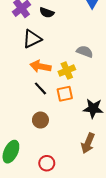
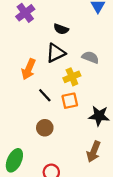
black semicircle: (47, 13) -> (61, 29), moved
black triangle: (32, 39) -> (56, 53), moved
orange arrow: (40, 66) -> (29, 69), moved, turned -78

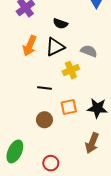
orange arrow: (29, 69) -> (30, 46), moved
black line: (45, 95) -> (44, 88), turned -40
orange square: (70, 101) -> (69, 107), moved

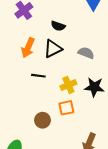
yellow cross: (71, 70) -> (68, 85), moved
black line: (44, 88) -> (38, 76), moved
black star: (97, 108) -> (94, 87), moved

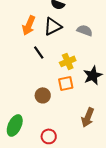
black line: (38, 76) -> (39, 52), turned 48
black star: (94, 87) -> (93, 75), moved, turned -30

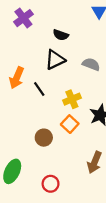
orange arrow: (29, 25) -> (17, 78), moved
orange square: (66, 83) -> (70, 124), turned -35

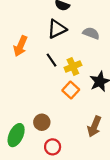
black line: (39, 89) -> (51, 60), moved
brown circle: (44, 138) -> (42, 122), moved

